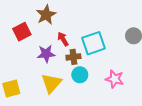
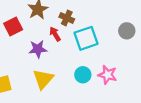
brown cross: (73, 57) -> (67, 18), moved, turned 32
cyan circle: (80, 75) -> (83, 75), moved

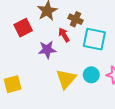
cyan square: (86, 38) -> (94, 39), turned 30
yellow triangle: (43, 79) -> (66, 79), moved

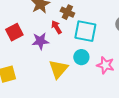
red square: (23, 28) -> (14, 32), moved
cyan circle: (91, 75) -> (81, 57), moved

